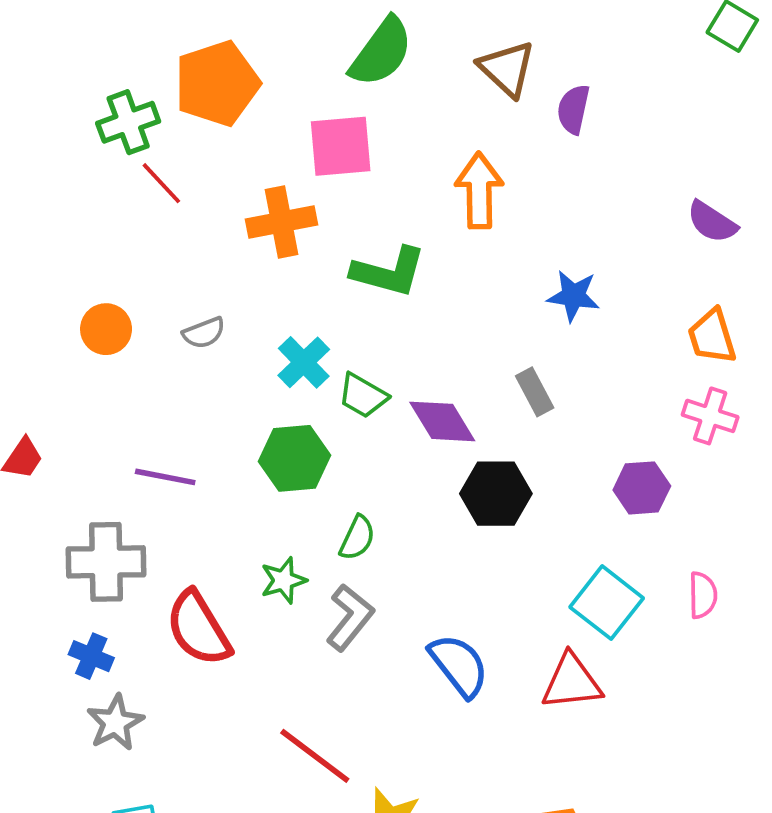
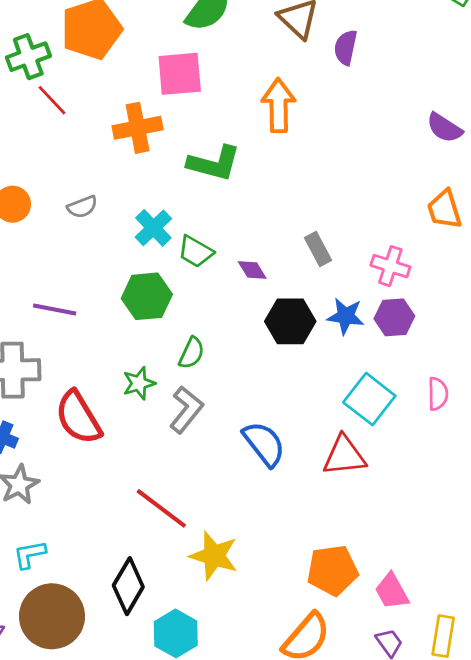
blue star: (573, 296) -> (346, 316), moved
pink cross: (710, 416) -> (390, 266), moved
purple diamond: (442, 421) -> (252, 270), size x0.6

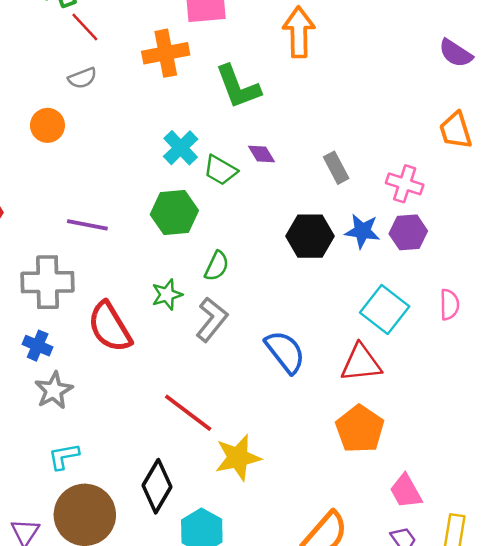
green L-shape: (214, 163) -> (238, 87), turned 54
gray semicircle: (82, 207) -> (82, 78), moved
purple diamond: (252, 270) -> (262, 154), moved
yellow star: (214, 556) -> (238, 458), turned -30
orange pentagon: (332, 570) -> (360, 429), moved, turned -30

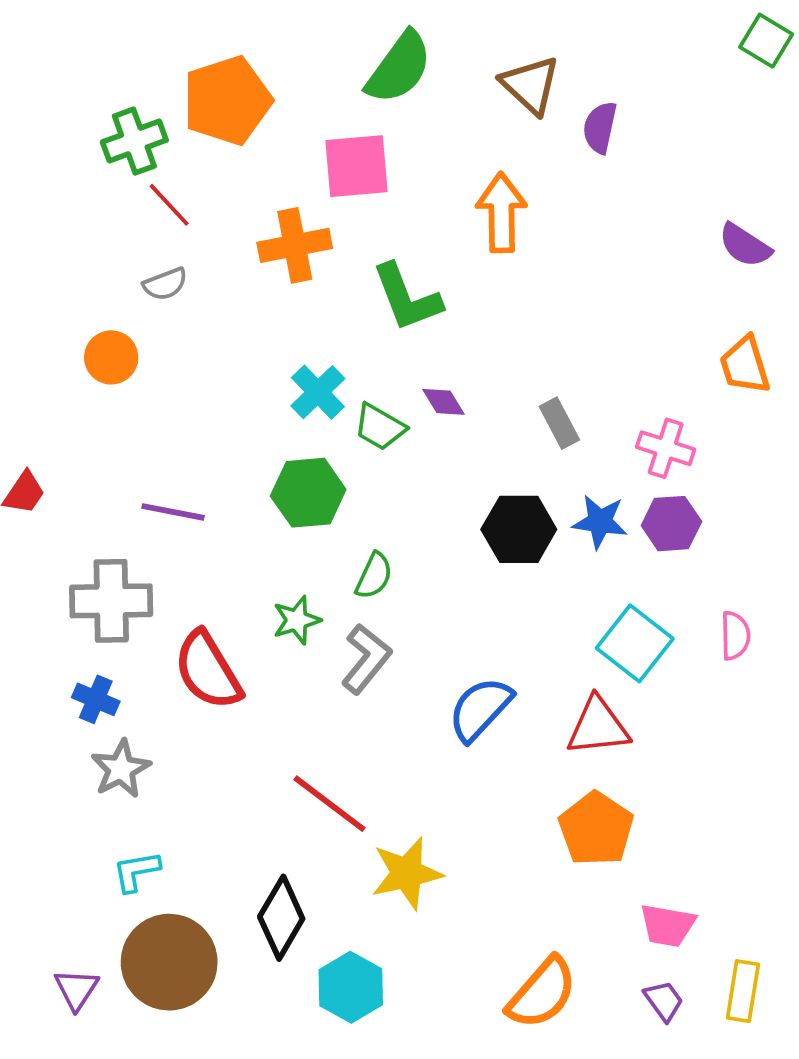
blue semicircle: (285, 352) -> (480, 709), turned -99
pink trapezoid: (406, 491) -> (668, 925), turned -51

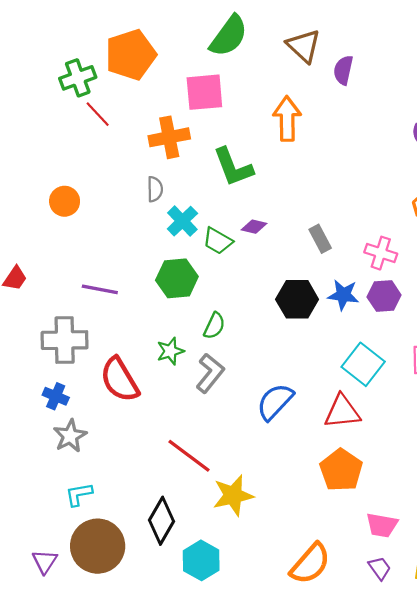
gray semicircle: (165, 284) -> (155, 189), moved, turned -70
purple diamond: (443, 402) -> (254, 227), turned -45

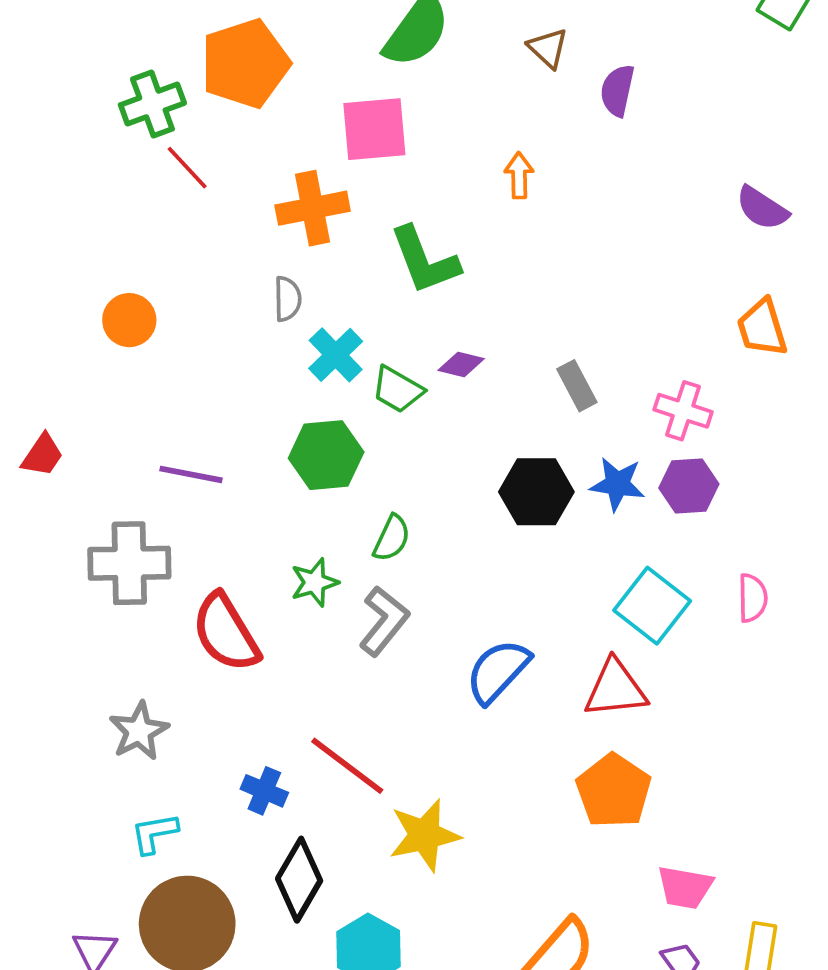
brown triangle: (304, 46) -> (548, 48), size x0.7
orange arrow: (287, 119) -> (519, 175), size x0.6
blue cross: (56, 396) -> (264, 791), moved

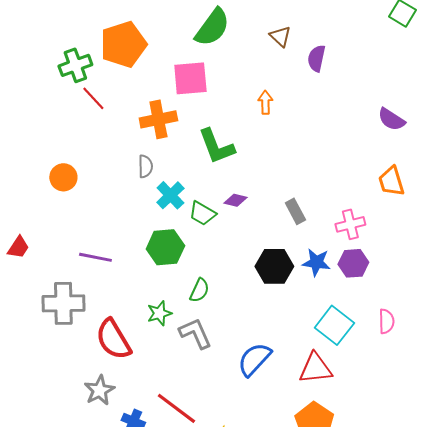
pink cross: (683, 411) -> (350, 224), turned -32
gray L-shape: (384, 621) -> (195, 333), turned -63
gray star: (139, 731) -> (99, 390), moved

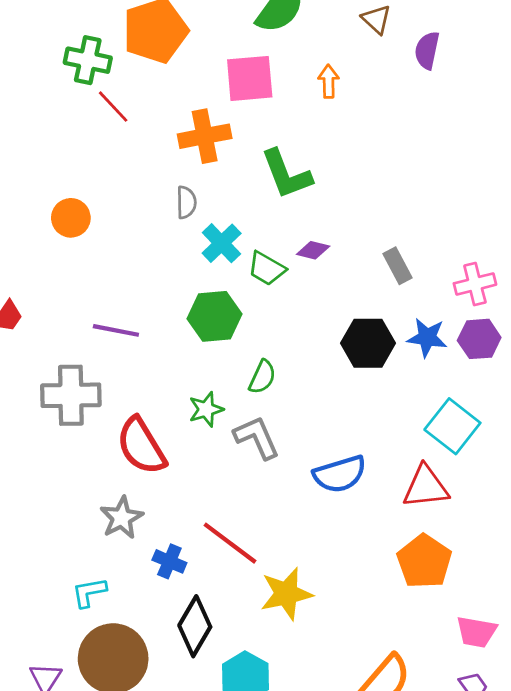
green cross: (75, 65) -> (88, 60), turned 32
orange arrow: (265, 102) -> (329, 81), moved
blue semicircle: (254, 359) -> (340, 474), turned -150

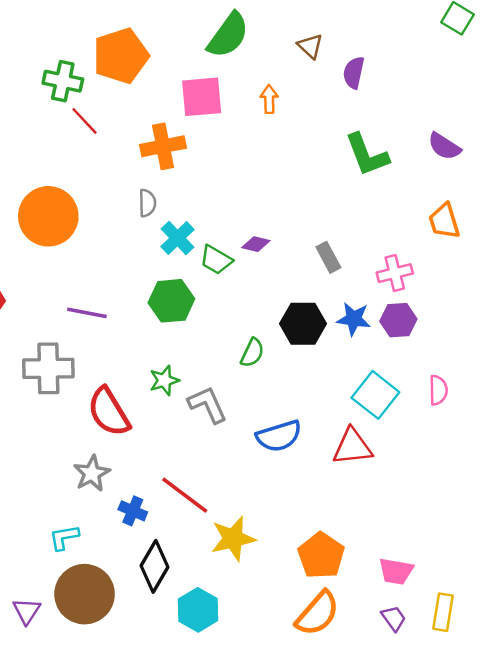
green L-shape: (286, 174) -> (367, 155), moved
orange circle: (71, 218) -> (48, 216), size x1.8
green semicircle: (262, 377) -> (252, 353), moved
orange pentagon: (424, 561) -> (321, 556), moved

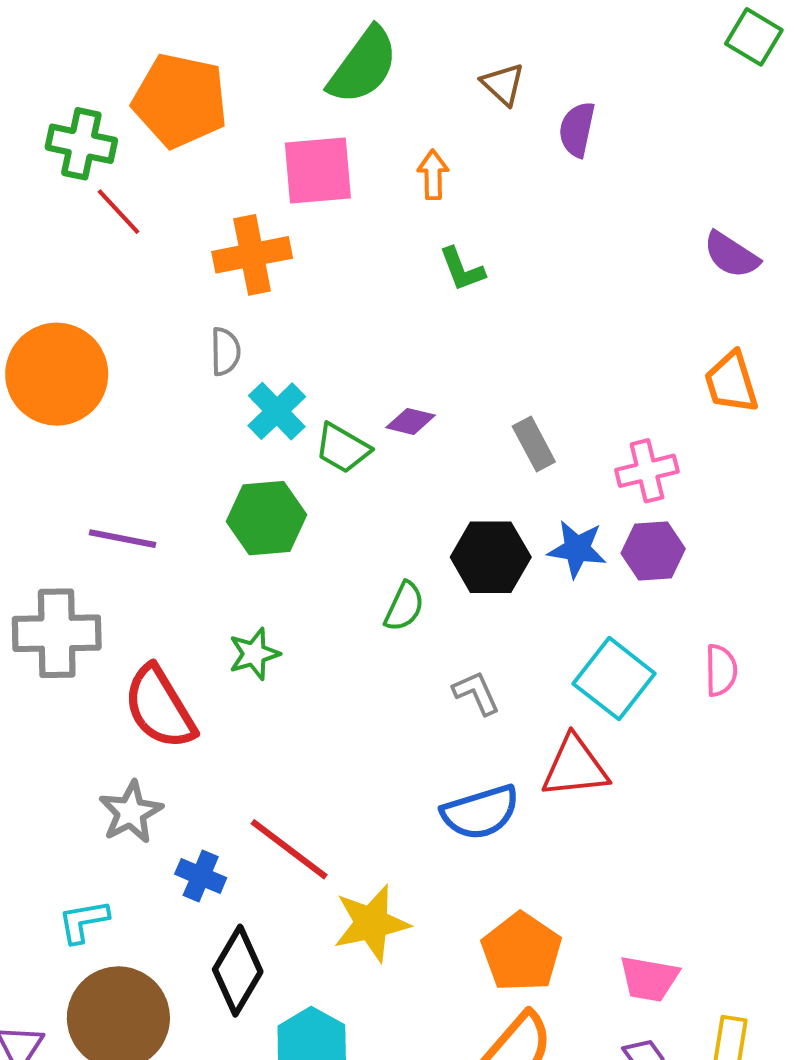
orange pentagon: (121, 56) -> (180, 101), turned 30
green L-shape: (367, 155) -> (462, 269), moved, size x0.6
gray L-shape: (208, 405) -> (476, 693), moved, size x0.7
blue semicircle: (279, 436) -> (480, 812), moved

